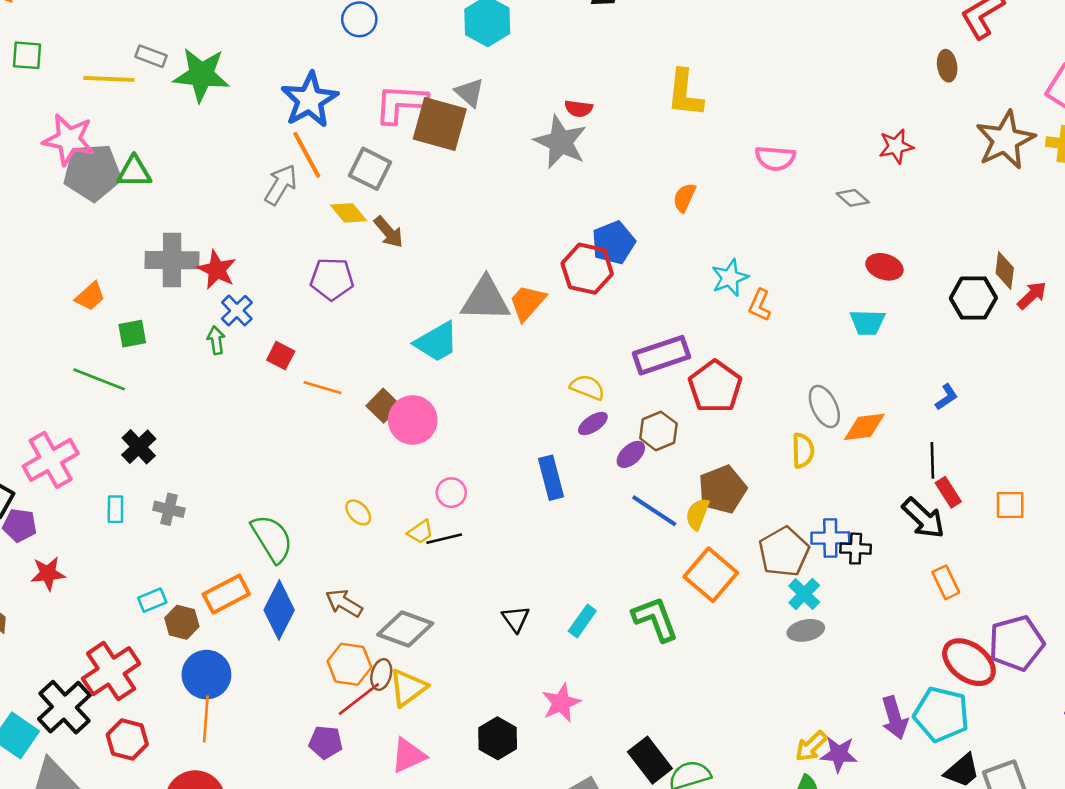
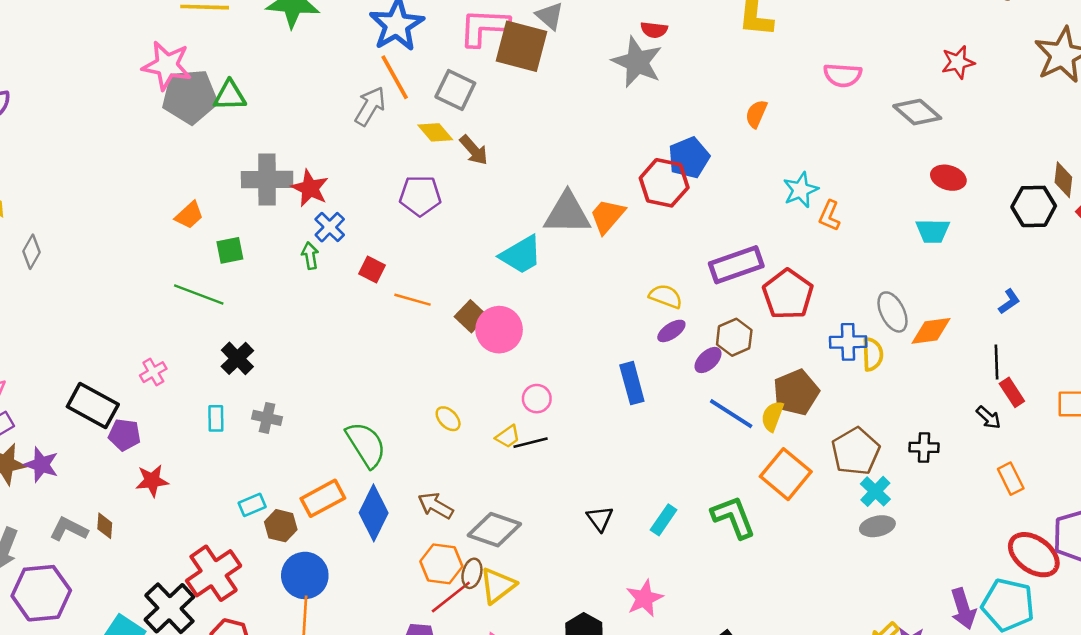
gray diamond: (853, 198) -> (917, 112), size x1.5
pink cross: (51, 460) -> (153, 372), size x0.5
black arrow: (923, 518) -> (988, 417), size x0.6
blue cross: (830, 538) -> (848, 342), moved

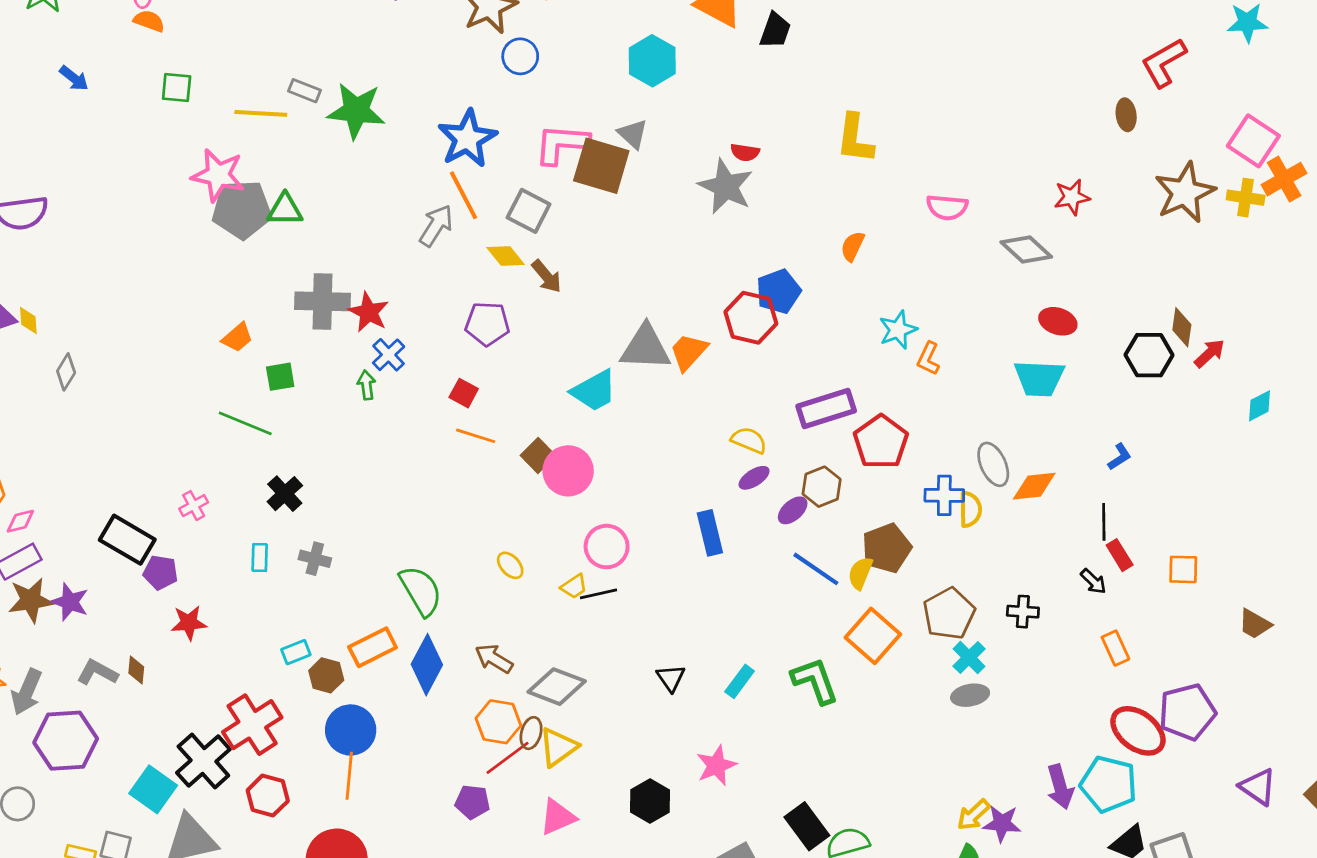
cyan trapezoid: (933, 231) -> (1039, 378), size x1.4
red square: (372, 270) -> (464, 393), moved
pink circle: (537, 399) -> (607, 547), size x1.4

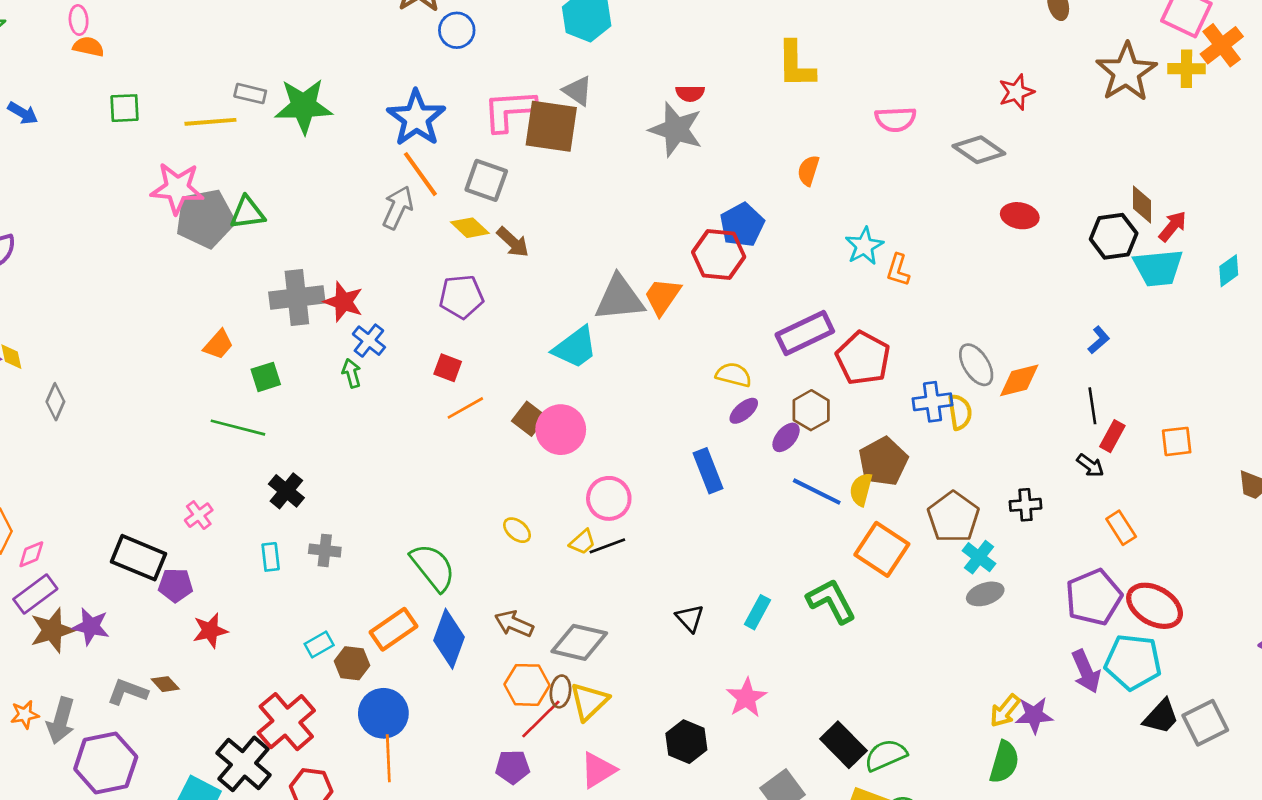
cyan trapezoid: (1039, 378) -> (1158, 268), moved
orange line: (476, 436) -> (465, 408), turned -39
red rectangle: (1120, 555) -> (1112, 436), turned 68
brown diamond: (136, 670) -> (165, 684), turned -40
purple pentagon: (1187, 712) -> (1094, 597), moved

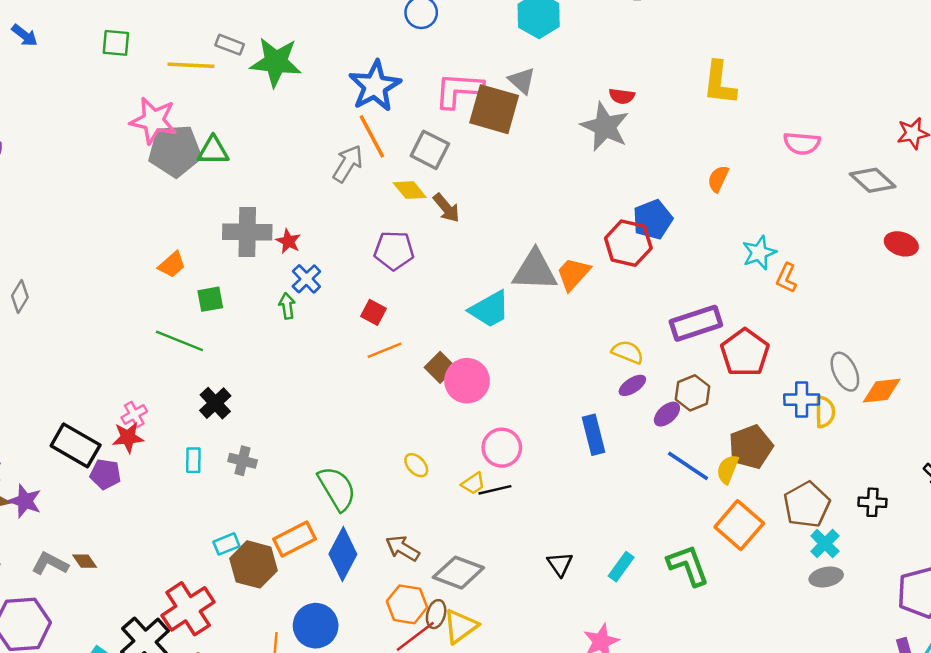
red star: (343, 302) -> (288, 241), size x0.7
red star: (210, 631) -> (128, 437), moved
brown hexagon: (352, 663) -> (253, 564), size x1.5
blue circle: (383, 713) -> (316, 626), moved

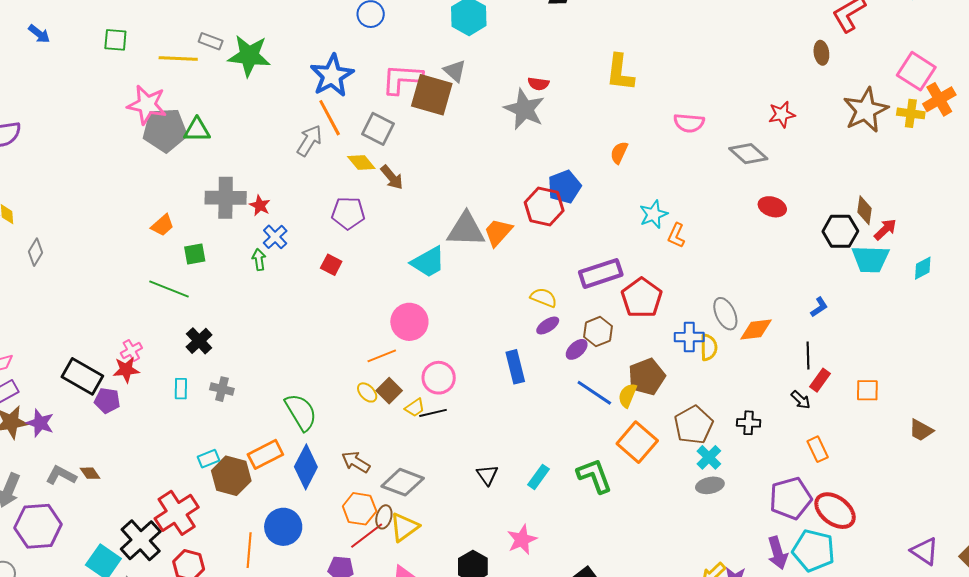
orange line: (384, 350) -> (382, 356), moved
brown square: (440, 367) -> (389, 391), moved

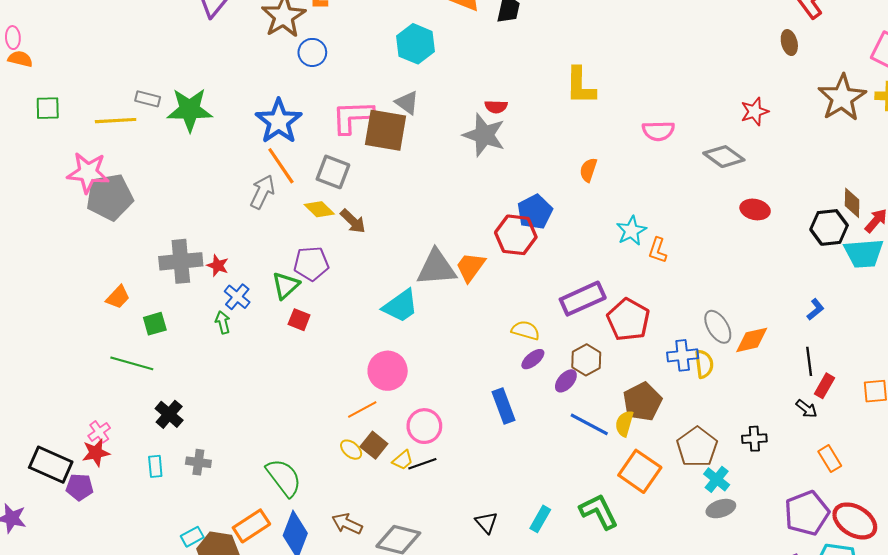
green triangle: (197, 130) -> (286, 285), moved, turned -36

